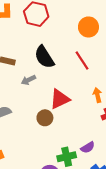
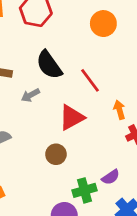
red line: (82, 60) -> (90, 80), moved
brown circle: (45, 118) -> (56, 154), moved

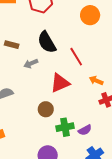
orange arrow: (119, 110) -> (96, 81), turned -56
green cross: (84, 190) -> (65, 127), moved

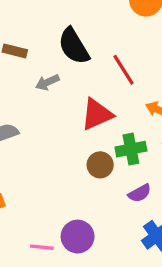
brown circle: (46, 109) -> (100, 165), moved
green cross: (65, 127) -> (131, 149), moved

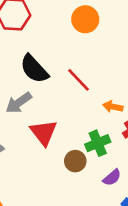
gray arrow: (47, 82) -> (19, 103), size x1.4
red triangle: (97, 114) -> (44, 132), moved, turned -32

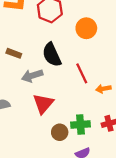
orange circle: (85, 19) -> (86, 28), moved
orange arrow: (113, 107) -> (103, 89), moved, turned -40

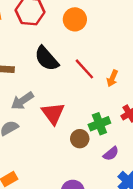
gray arrow: (32, 76) -> (22, 101), moved
orange arrow: (103, 89) -> (112, 78), turned -40

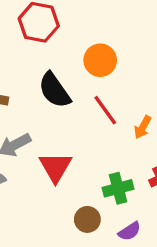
orange circle: (75, 19) -> (100, 60), moved
brown circle: (80, 139) -> (87, 219), moved

